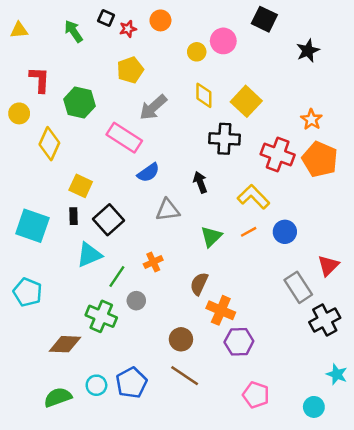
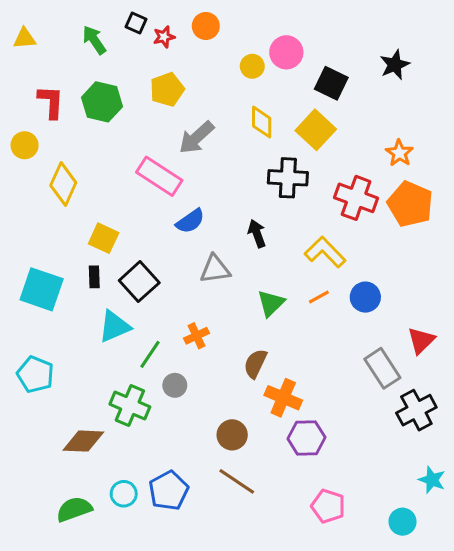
black square: (264, 19) -> (331, 83), moved
green hexagon: (80, 103) -> (102, 102), moved

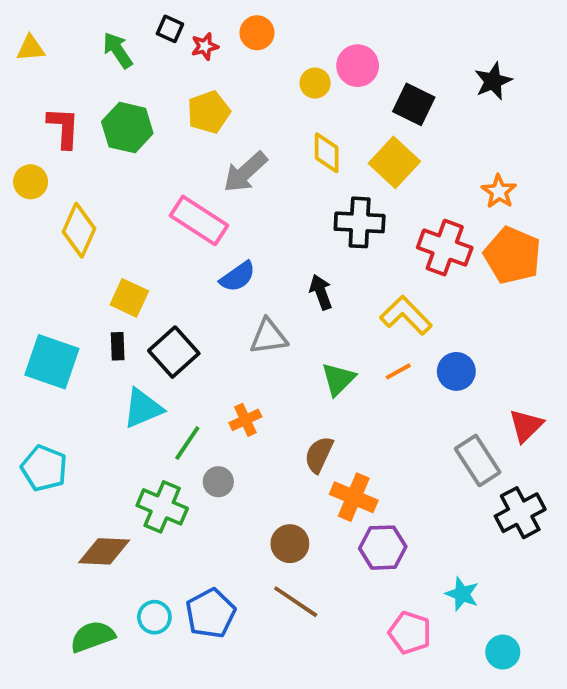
cyan star: (432, 480) -> (462, 594), moved

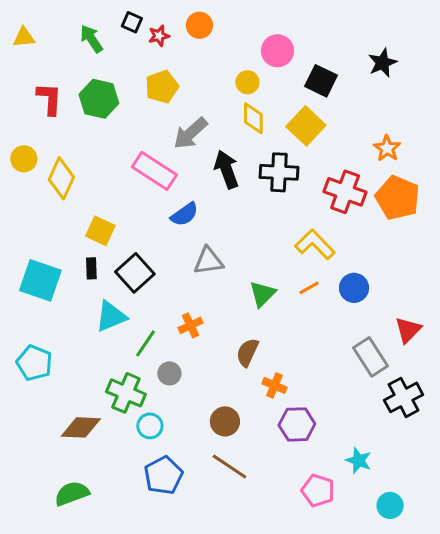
yellow circle: (315, 83) -> (247, 82), moved
yellow circle: (31, 182) -> (24, 159), moved
black arrow: (321, 292) -> (226, 169), moved, size x1.4
orange cross: (354, 497) -> (274, 385), size x0.7
cyan circle: (154, 617) -> (150, 426), moved

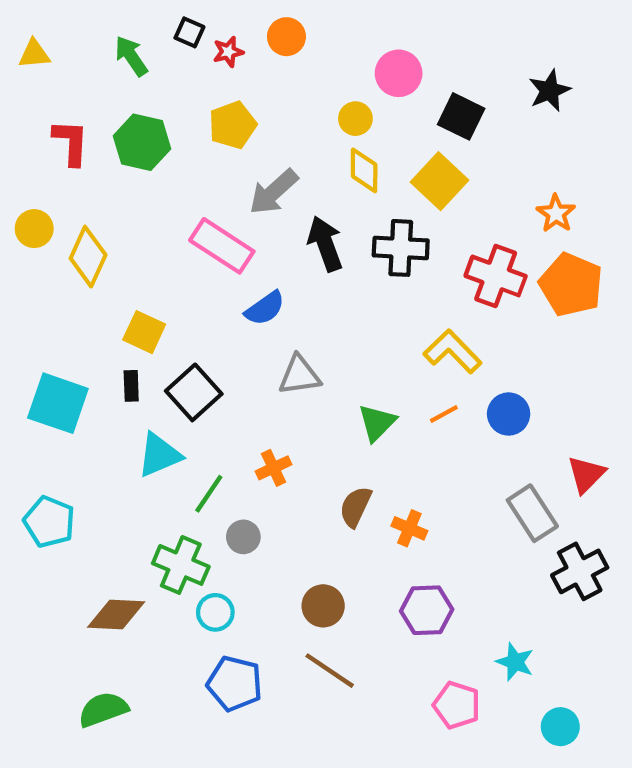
orange cross: (274, 385) -> (409, 528), moved
blue pentagon: (163, 475) -> (235, 684), turned -30

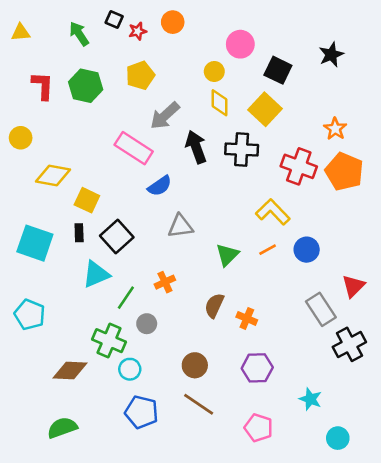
yellow diamond: (88, 257) -> (53, 175), moved, turned 76
pink pentagon: (457, 705) -> (258, 428), moved

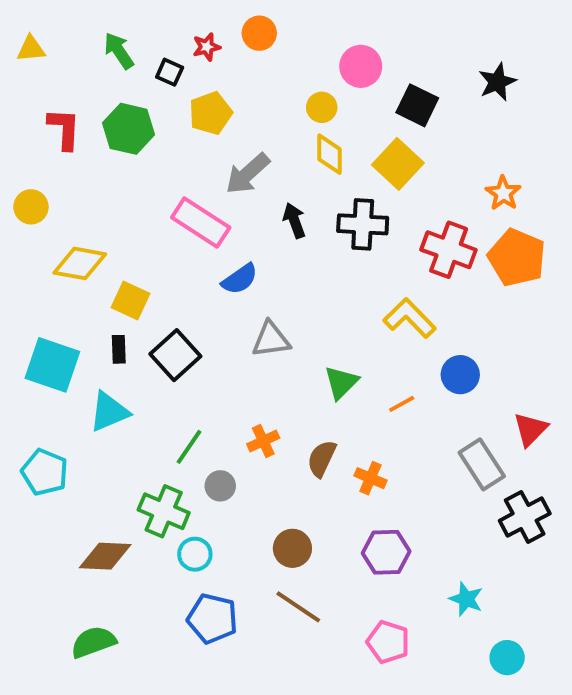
black square: (114, 19) -> (170, 72), moved
black arrow: (196, 147) -> (294, 220), size x0.7
orange line: (268, 250) -> (402, 404), moved
cyan triangle: (96, 274) -> (109, 412), moved
orange cross: (165, 282) -> (263, 441), moved

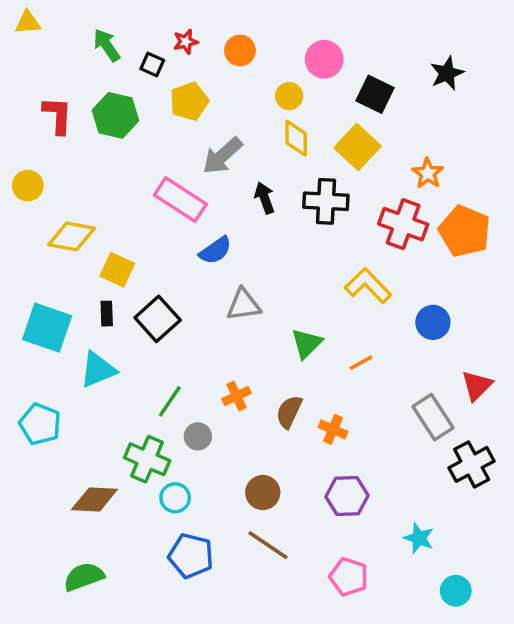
orange circle: (259, 33) -> (240, 50), moved
yellow triangle: (31, 49) -> (28, 22), moved
orange star: (503, 193) -> (428, 173), moved
blue circle: (460, 375) -> (433, 322), moved

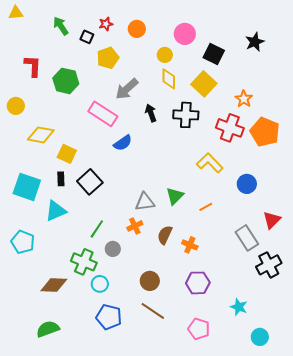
green hexagon: (115, 115) -> (66, 81), moved
gray triangle: (243, 305) -> (145, 202), moved

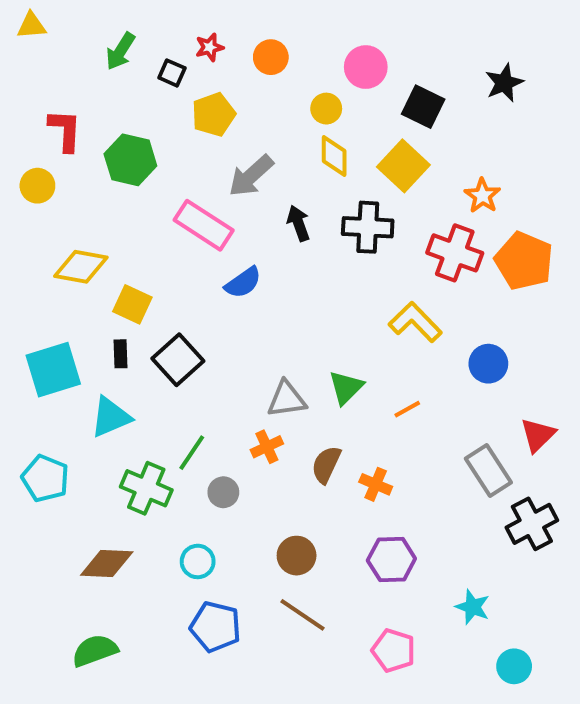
green arrow: (61, 26) -> (121, 51), turned -114
yellow circle: (16, 106) -> (37, 186), moved
cyan square: (27, 187) -> (53, 370), turned -36
green cross: (84, 262) -> (146, 488), moved

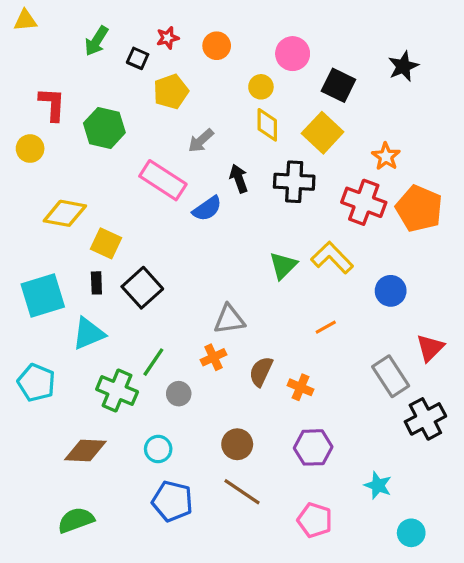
gray arrow: (251, 176) -> (201, 141), size x0.7
blue semicircle: (243, 283) -> (207, 209), moved
green triangle: (346, 387) -> (283, 266), moved

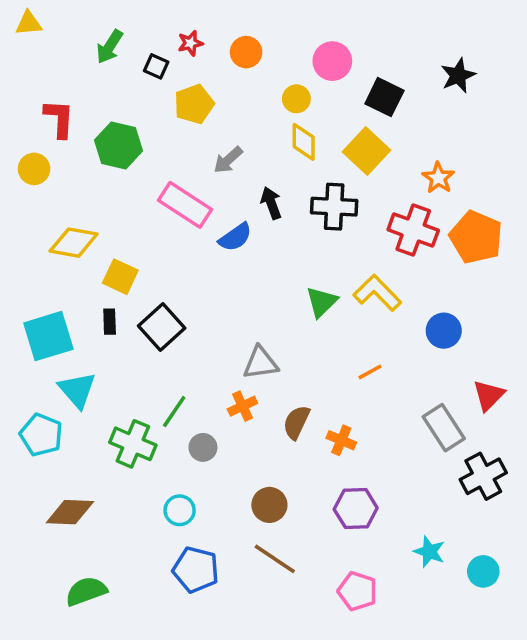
cyan triangle: (89, 334) -> (77, 390), moved, turned -48
brown diamond: (85, 451) -> (70, 512), moved
cyan circle: (411, 533) -> (483, 571), moved

